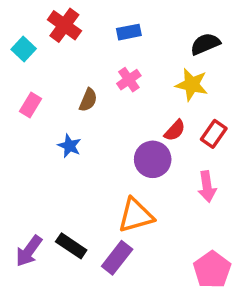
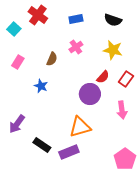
black semicircle: (205, 44) -> (113, 20), moved, turned -138
purple arrow: (29, 251) -> (17, 124), moved
purple rectangle: (117, 258) -> (69, 152), turned 30

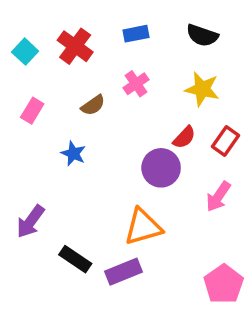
red cross: (38, 15) -> (75, 46), moved
brown semicircle: (52, 59) -> (93, 105), turned 32
pink arrow: (122, 110) -> (218, 196), turned 42

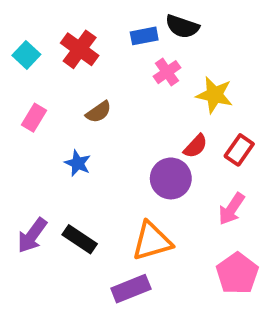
black semicircle: (202, 35) -> (182, 26), moved
pink cross: (136, 84) -> (167, 72), moved
black rectangle: (75, 259) -> (80, 239), moved
pink pentagon: (224, 284) -> (237, 273), moved

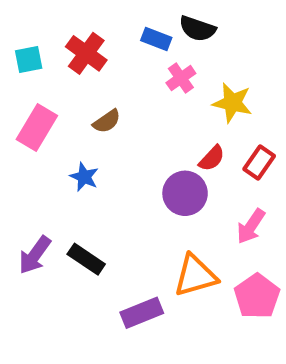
blue rectangle: (144, 36) -> (156, 39), turned 32
cyan square: (26, 55) -> (29, 60), turned 36
pink rectangle: (34, 118) -> (37, 127), size x1.5
orange triangle: (152, 241) -> (195, 276), moved

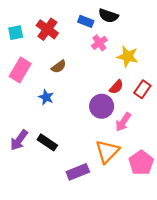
pink arrow: (251, 226) -> (123, 122), moved
orange triangle: (195, 276) -> (107, 151), turned -30

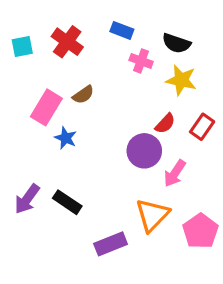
black semicircle: (108, 16) -> (176, 43), moved
pink cross: (99, 43) -> (141, 61), turned -35
pink rectangle: (20, 70) -> (46, 107), moved

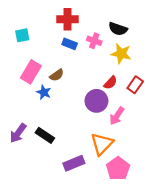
blue rectangle: (122, 30) -> (70, 44), moved
red cross: (67, 42) -> (67, 19), moved, turned -36
cyan square: (22, 46) -> (22, 35), moved
brown semicircle: (83, 95) -> (57, 75), moved
pink pentagon: (200, 231) -> (118, 169), moved

